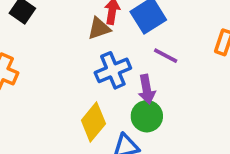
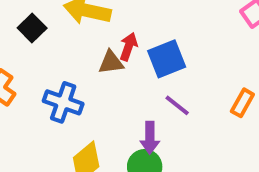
blue cross: (113, 70) -> (63, 102), moved, turned 32

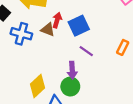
brown triangle: (111, 62) -> (48, 30), turned 32
blue cross: (63, 102) -> (21, 34), moved

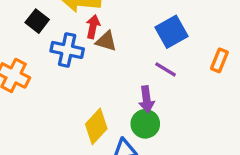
red arrow: (57, 20) -> (93, 27), moved
blue square: (79, 26) -> (171, 32), moved

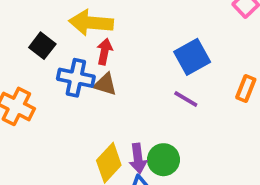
brown triangle: (106, 41) -> (105, 84), moved
purple arrow: (146, 99) -> (138, 158), moved

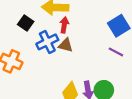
blue cross: (76, 78) -> (47, 42), turned -35

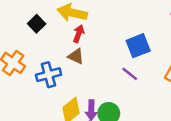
blue cross: (47, 42) -> (48, 75), moved

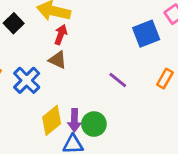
blue square: (138, 46) -> (146, 34), moved
blue cross: (48, 75) -> (27, 80), turned -30

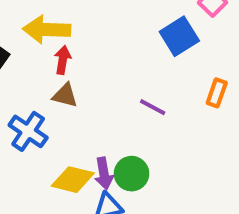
yellow diamond: (52, 120) -> (73, 180), turned 64

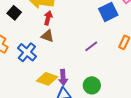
purple line: (153, 107) -> (91, 46), turned -72
green circle: (132, 174) -> (92, 85), moved

